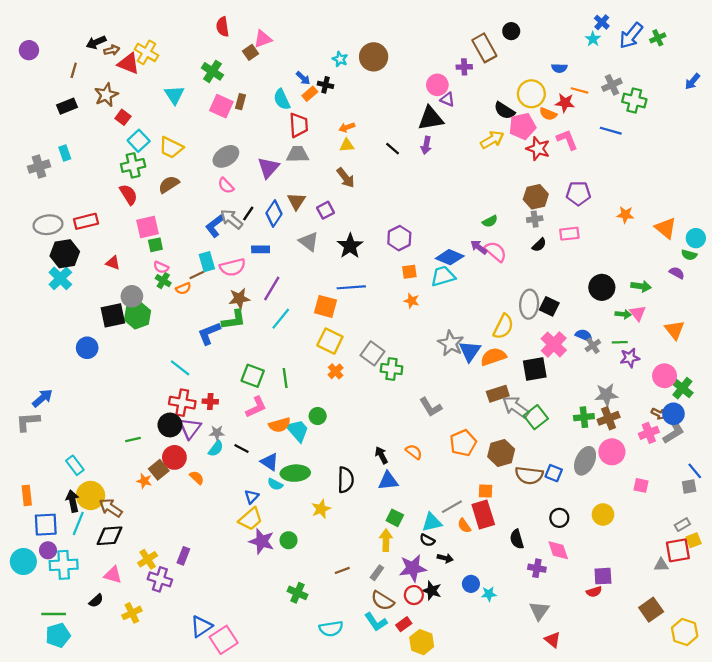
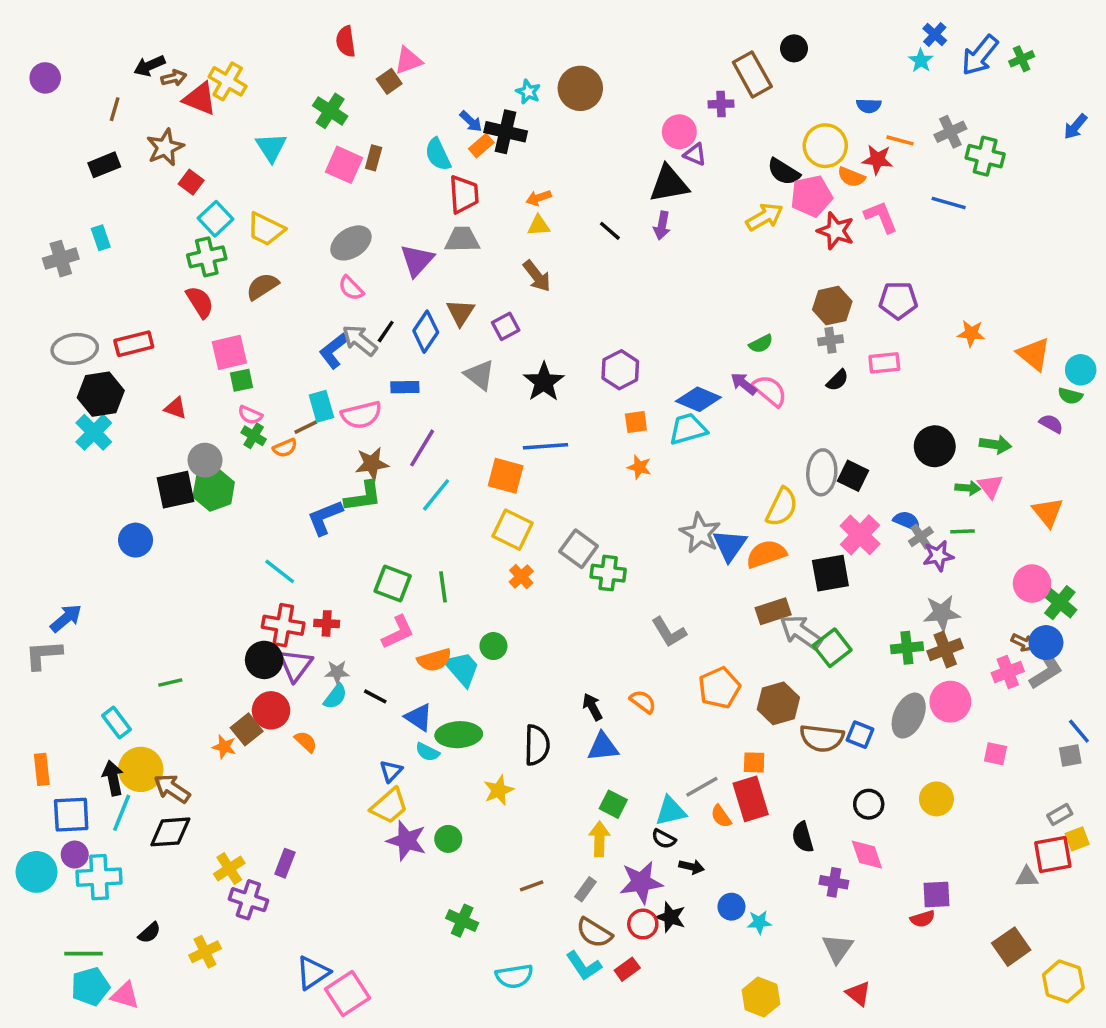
black cross: (325, 85) -> (506, 132), size x1.6
purple star: (630, 358) -> (938, 556), moved
green line: (133, 440) -> (170, 683), moved
pink triangle: (113, 575) -> (125, 995), moved
yellow hexagon: (422, 642) -> (761, 997), moved

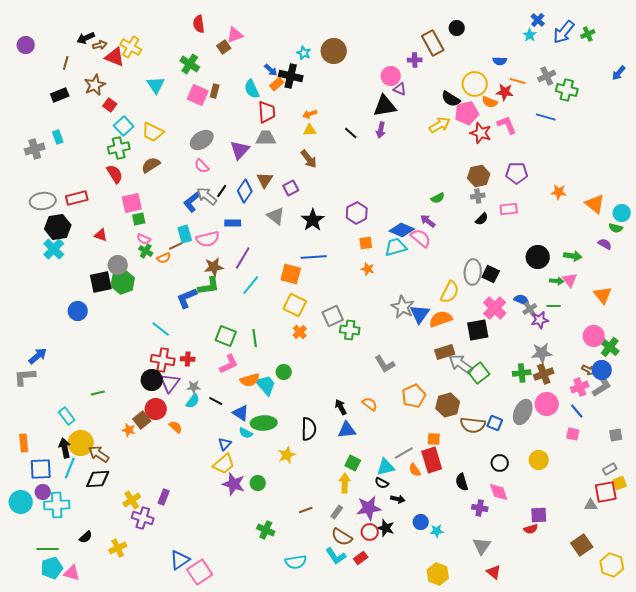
pink semicircle: (770, 391) -> (421, 238), moved
gray square: (579, 549) -> (333, 316), turned 30
blue line: (1079, 731) -> (577, 411), moved

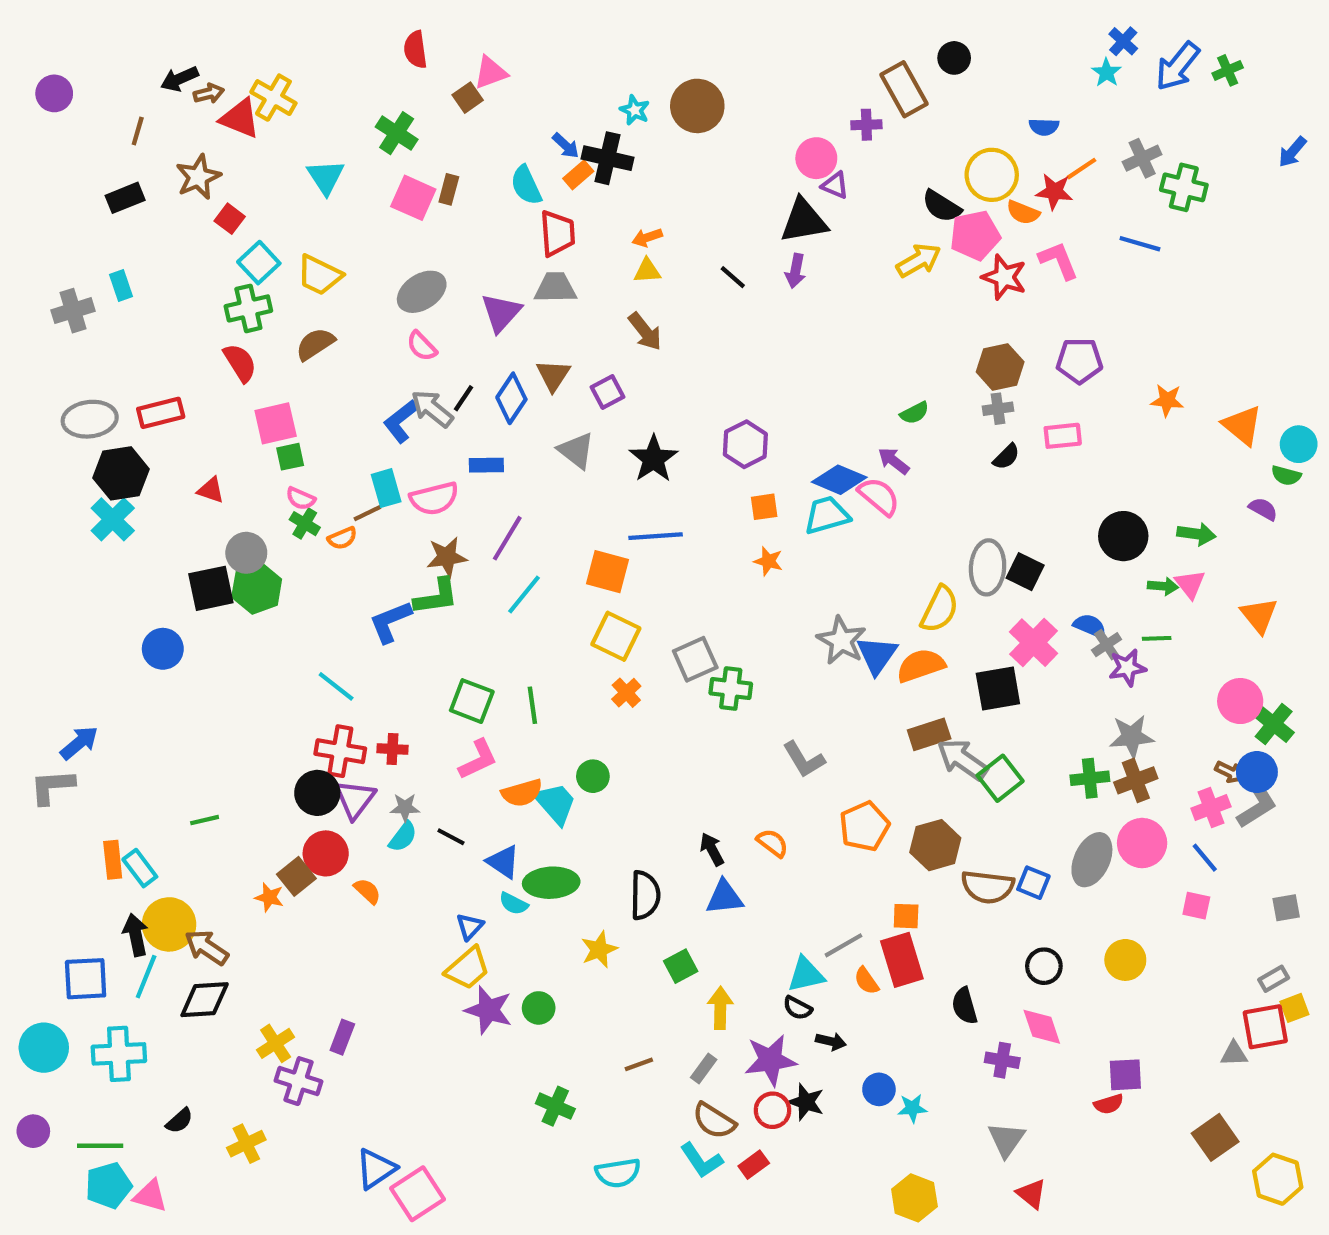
orange line: (518, 81) -> (1081, 169), turned -49
orange rectangle: (24, 443) -> (113, 860), moved
green square: (353, 463) -> (681, 966), moved, turned 35
purple circle: (43, 492) -> (33, 1131), moved

